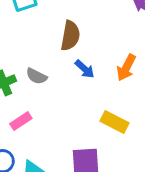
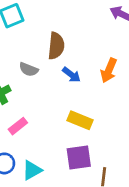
gray semicircle: (37, 76) -> (29, 69), moved
yellow rectangle: (114, 122) -> (80, 120), moved

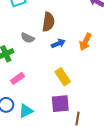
blue arrow: (71, 75) -> (58, 43), turned -64
yellow rectangle: (80, 120) -> (63, 77), turned 30

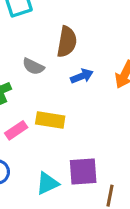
yellow rectangle: (63, 77) -> (50, 120), moved, turned -48
cyan triangle: (26, 111) -> (47, 183), moved

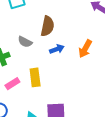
yellow rectangle: (50, 120) -> (35, 77), turned 72

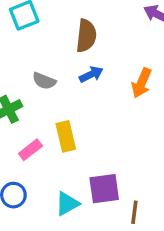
brown semicircle: (47, 26) -> (86, 36), moved
blue arrow: (57, 49) -> (91, 74), moved

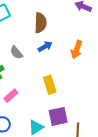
gray semicircle: (44, 81) -> (16, 53), turned 32
yellow rectangle: (66, 136) -> (50, 85), moved

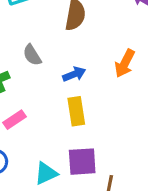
blue arrow: (45, 46) -> (74, 74), moved

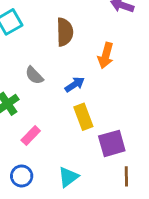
orange arrow: (125, 63) -> (106, 56), moved
purple square: (82, 162) -> (112, 143), moved

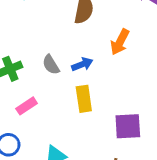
gray semicircle: (34, 75) -> (51, 65), moved
purple square: (112, 143) -> (128, 126), moved

